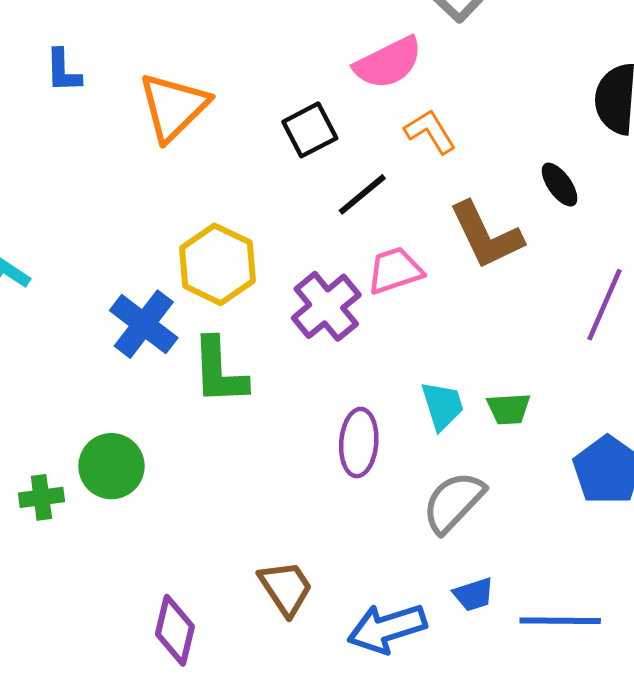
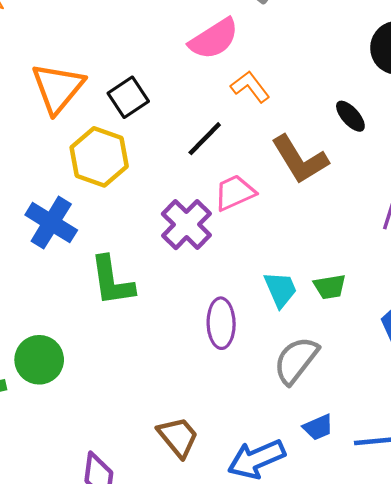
black square: (310, 130) -> (128, 97), moved
yellow hexagon: (218, 264) -> (99, 157), moved
blue cross: (144, 324) -> (51, 223), moved

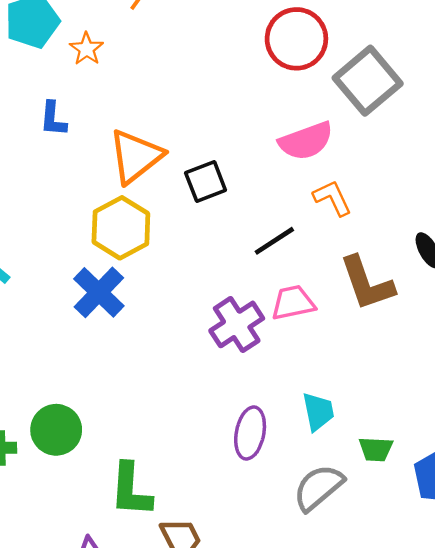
yellow hexagon: (99, 157) -> (121, 228), moved
green L-shape: (112, 281) -> (131, 490), moved
green trapezoid: (330, 287) -> (376, 449), moved

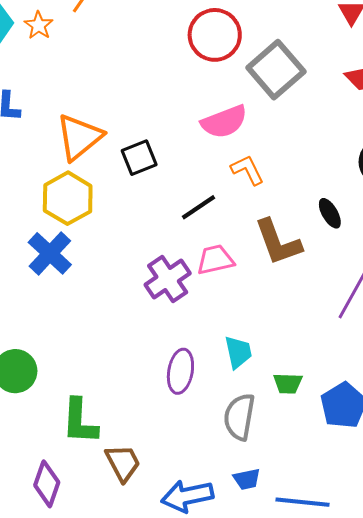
orange star: (86, 49) -> (39, 25), moved
gray semicircle: (318, 488) -> (239, 417), turned -39

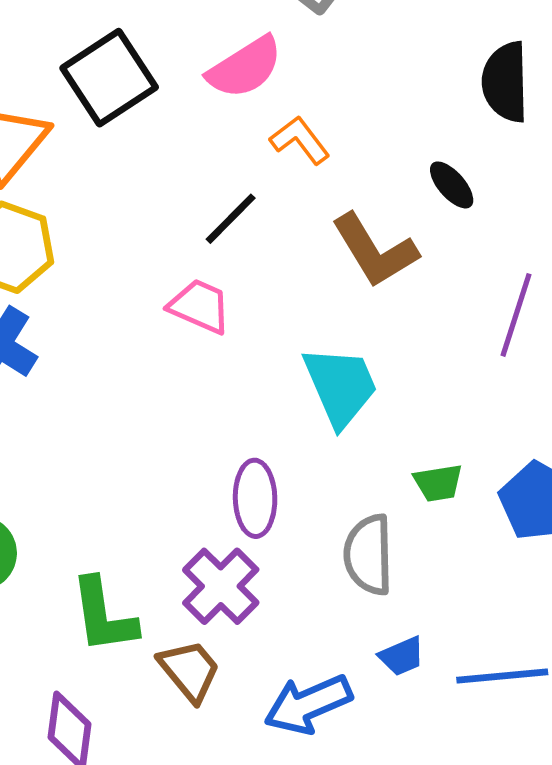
black square: (139, 158) -> (109, 78), moved, size x1.5
pink trapezoid: (215, 260) -> (200, 306), moved, turned 48
purple cross: (168, 279) -> (221, 586), moved
cyan trapezoid: (238, 352) -> (340, 386), moved, size x1.5

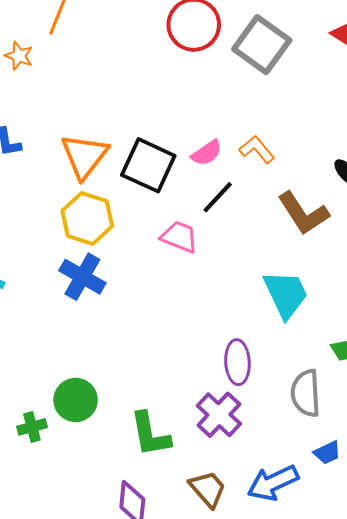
pink semicircle: (245, 67) -> (207, 153), moved, size x0.7
black square: (109, 78) -> (148, 165), moved, turned -30
pink trapezoid: (200, 306) -> (179, 237), moved
brown trapezoid: (190, 670) -> (208, 489), moved

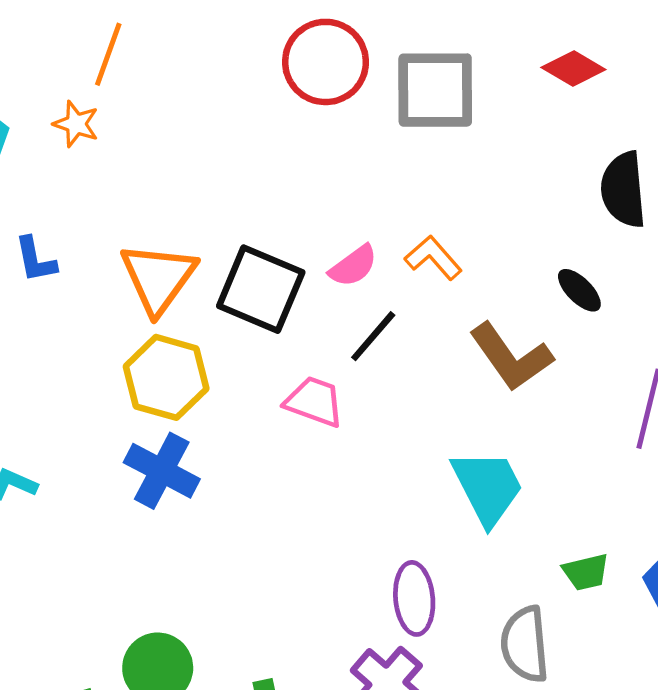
gray square: (262, 45) -> (435, 90), turned -34
orange star: (19, 56) -> (76, 124), moved

